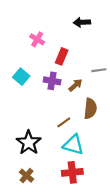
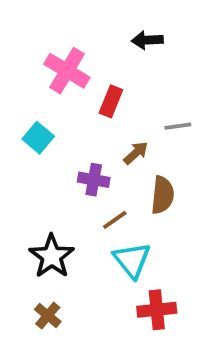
pink cross: (37, 39) -> (67, 71), size x1.6
purple cross: (52, 81) -> (94, 180), moved
cyan triangle: (73, 145) -> (132, 260), turned 35
red cross: (72, 172) -> (157, 310), moved

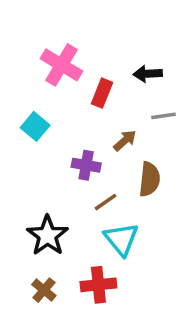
black arrow: (147, 40) -> (148, 74), moved
red cross: (157, 310) -> (98, 285), moved

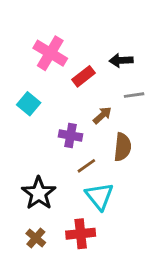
red rectangle: (102, 93) -> (83, 76), turned 30

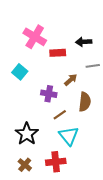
red rectangle: (83, 76) -> (58, 53), turned 35

